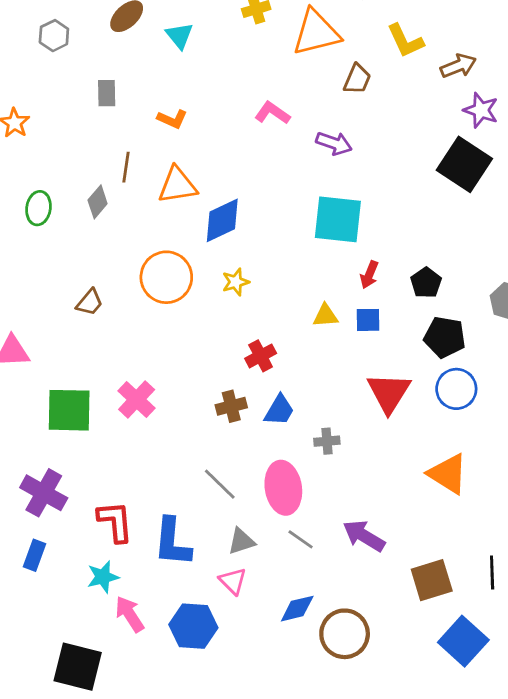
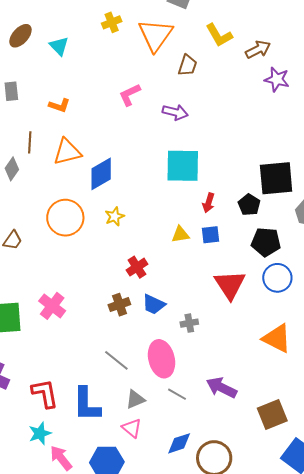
orange triangle: (316, 32) -> (155, 35), turned -36
pink L-shape: (272, 113) -> (130, 95), turned -55
black square: (464, 164) -> (276, 178), moved, turned -33
blue trapezoid: (279, 410) -> (154, 304), turned 90

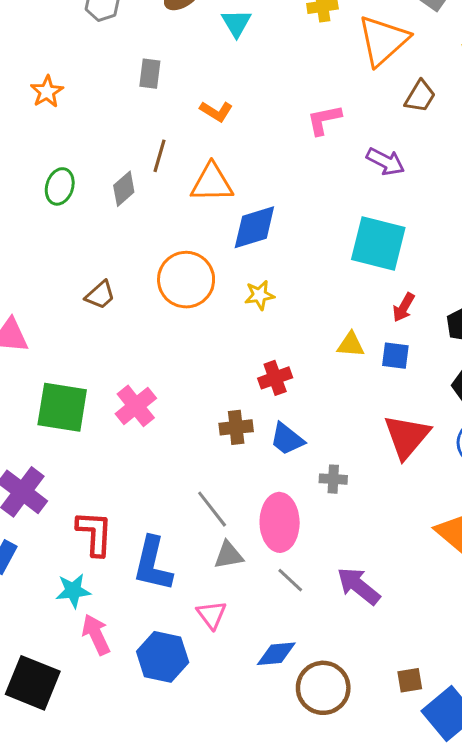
gray triangle: (135, 399) -> (229, 555), moved
brown square: (272, 415) -> (410, 680), moved, size x0.6

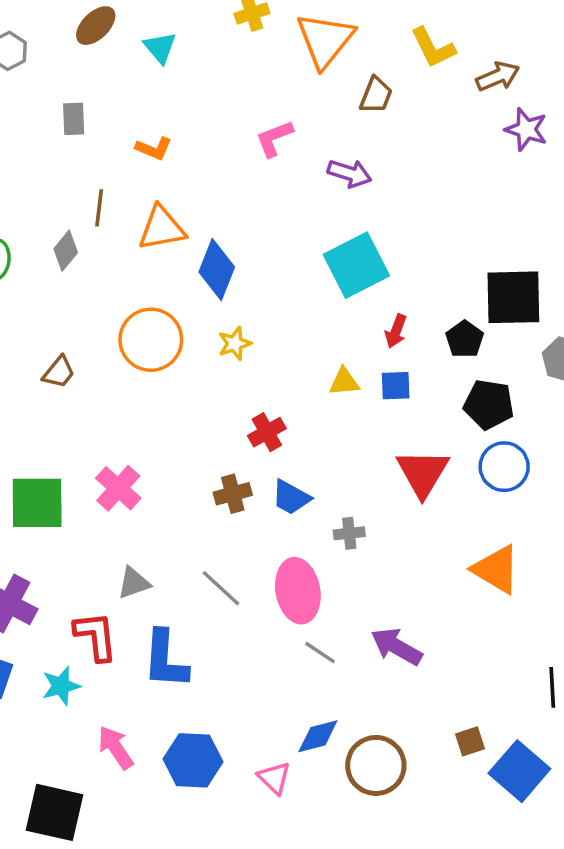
blue diamond: (254, 227) -> (217, 269), turned -42
cyan square: (378, 243) -> (356, 265), turned -32
gray triangle: (229, 555) -> (134, 583), moved
cyan star: (73, 591) -> (61, 686), moved
pink triangle: (212, 615) -> (274, 778), moved

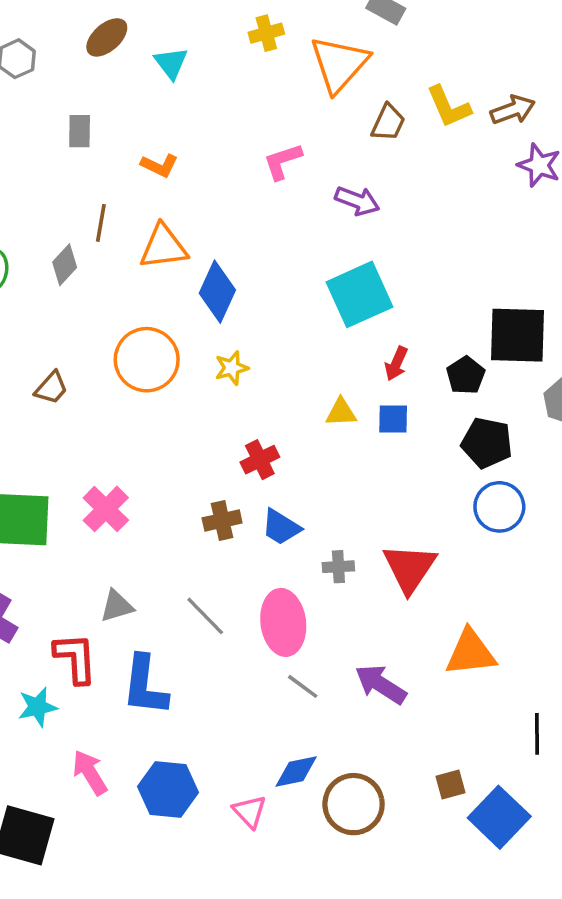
yellow L-shape: (433, 48) -> (449, 107), moved
red triangle: (423, 473) -> (410, 568), moved
orange triangle: (496, 569) -> (471, 653), moved, turned -40

